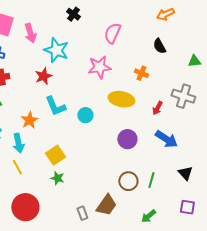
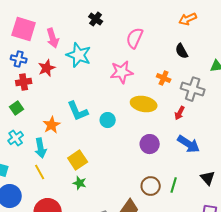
red star: (43, 76) -> (47, 68), moved
gray cross: (183, 96) -> (193, 89), moved

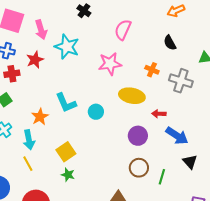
red arrow: (180, 113) -> (159, 114), moved, turned 64
black triangle: (208, 178) -> (190, 162), moved
brown circle: (151, 186) -> (139, 168), moved

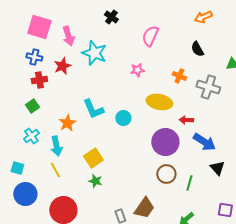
pink star: (110, 64) -> (137, 70), size x0.6
purple circle: (138, 136) -> (165, 142), size x1.4

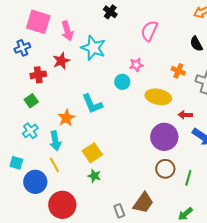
blue cross: (34, 57) -> (22, 48), moved, turned -35
cyan circle: (123, 118) -> (122, 82), moved
blue circle: (25, 194) -> (35, 182), moved

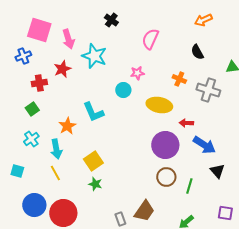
blue circle: (35, 182) -> (34, 205), moved

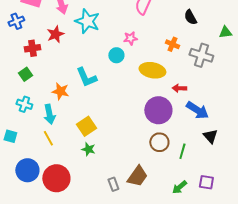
orange star: (67, 126) -> (60, 91), turned -30
cyan cross: (31, 139) -> (24, 104), turned -35
purple square: (225, 213) -> (206, 182), moved

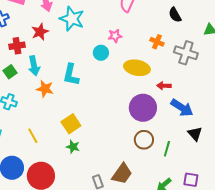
cyan L-shape: (86, 77) -> (71, 75), turned 35
cyan arrow: (49, 114) -> (34, 66), moved

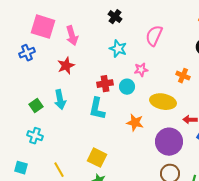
cyan star: (72, 19) -> (118, 49), moved, size x0.7
red cross: (17, 46) -> (105, 84), moved
orange star: (45, 89) -> (135, 123), moved
yellow square: (71, 124) -> (97, 158), turned -30

